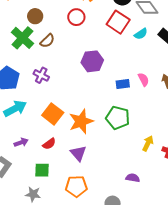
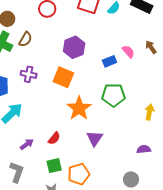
orange square: (53, 114) -> (63, 77), moved
purple triangle: (78, 153) -> (95, 138), moved, turned 30
orange pentagon: (76, 186) -> (79, 174), moved

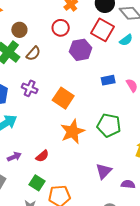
purple hexagon: (74, 47) -> (81, 50), moved
blue rectangle: (110, 61) -> (108, 80), moved
purple triangle: (95, 138) -> (104, 171), moved
green square: (54, 166) -> (37, 183), turned 35

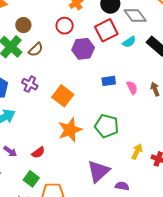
red square: (103, 30) -> (106, 30), turned 30
purple arrow: (14, 157) -> (10, 151), turned 56
purple triangle: (104, 171) -> (99, 171), size x1.4

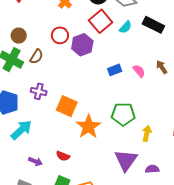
red circle: (65, 26) -> (60, 35), moved
orange square: (63, 96) -> (67, 106), moved
yellow arrow: (137, 151) -> (147, 133), moved
red semicircle: (38, 152) -> (63, 156), turned 72

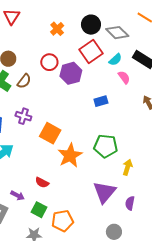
pink semicircle: (139, 71) -> (124, 77), moved
purple arrow: (35, 161) -> (18, 195), moved
purple semicircle: (152, 169) -> (130, 203), turned -80

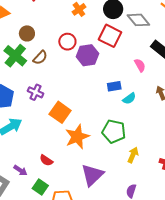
red square: (91, 52) -> (110, 36), turned -35
cyan semicircle: (115, 60) -> (129, 99), moved
purple triangle: (104, 192) -> (92, 175), moved

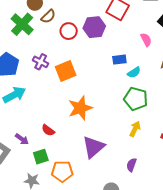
red circle: (67, 42) -> (69, 31), moved
brown semicircle: (40, 58) -> (48, 16), moved
orange square: (60, 112) -> (66, 71), moved, turned 30
green pentagon: (114, 131) -> (136, 99), moved
green square: (40, 187) -> (41, 157), turned 35

